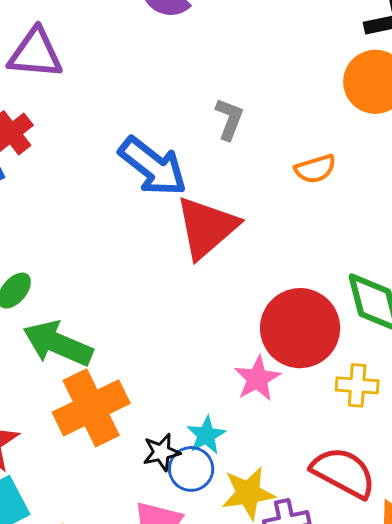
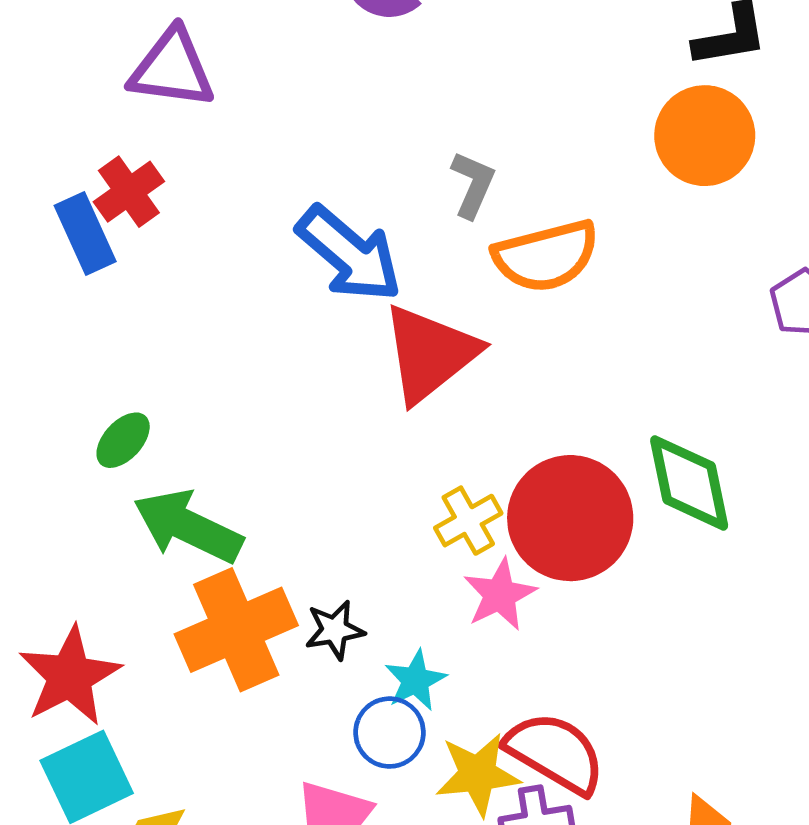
orange semicircle: (315, 169) -> (546, 256), moved, size x1.6
yellow cross: (357, 385) -> (468, 521), moved, turned -36
black star: (161, 452) -> (335, 630), moved
red semicircle: (343, 473) -> (555, 753), moved

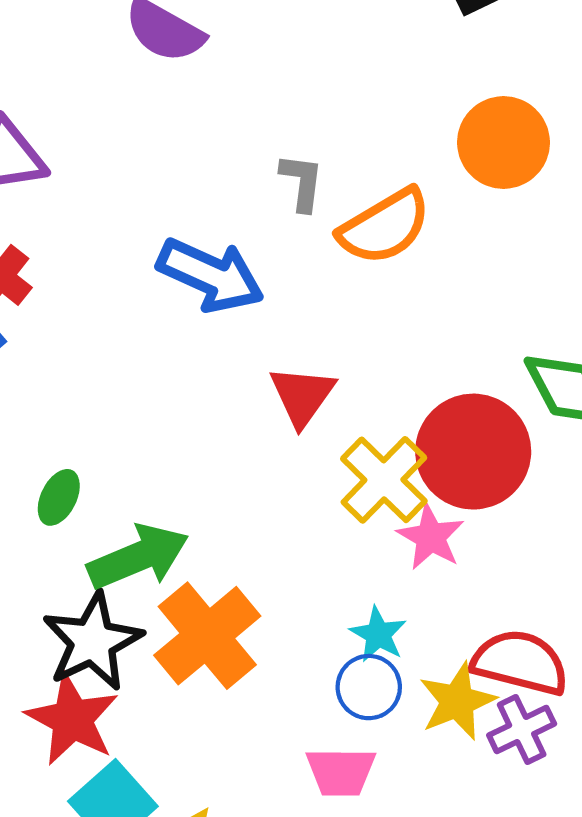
orange circle: (705, 136) -> (504, 142), moved
red triangle: (430, 354) -> (302, 396), moved, size x0.7
yellow cross: (468, 521) -> (384, 480), size x1.5
green arrow: (188, 527) -> (138, 557), turned 148
black star: (335, 630) -> (93, 642), moved, size x1.8

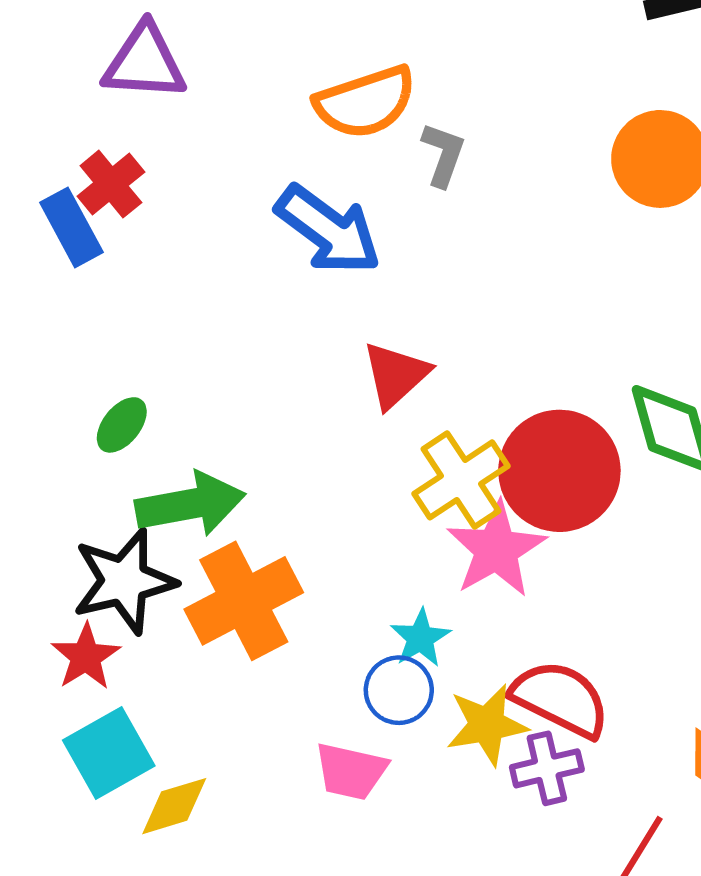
orange semicircle: (385, 227) -> (365, 102), moved
pink star: (431, 537) -> (496, 549), size x1.4
red star: (72, 719) -> (86, 657), size x0.7

